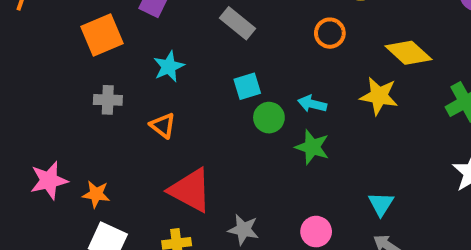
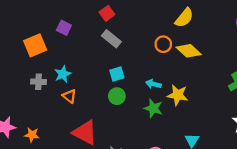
yellow diamond: (408, 53) -> (189, 51), moved
cyan star: (169, 66) -> (63, 74), moved
yellow star: (379, 96) -> (178, 95), moved
green circle: (269, 118) -> (117, 96), moved

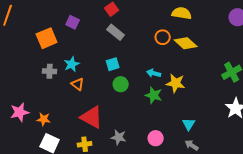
yellow semicircle: (184, 18) -> (182, 13), turned -120
cyan square: (117, 74) -> (113, 64), moved

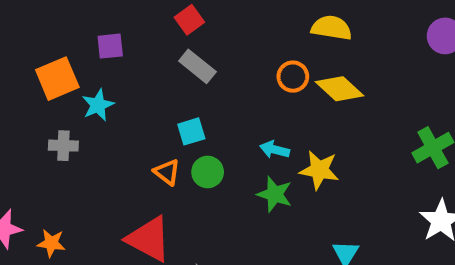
purple square: (73, 22) -> (110, 46), turned -32
cyan star: (72, 64) -> (98, 105), moved
orange triangle: (78, 84) -> (167, 172), moved

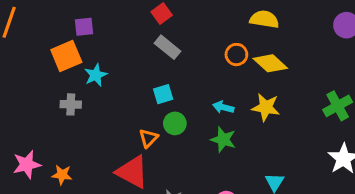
purple square: (110, 46) -> (84, 27), moved
yellow star: (319, 170) -> (266, 107), moved
orange triangle: (167, 172) -> (148, 138), moved, turned 36

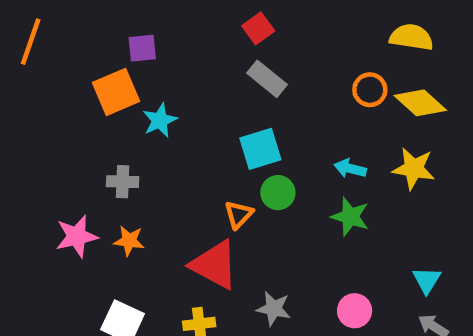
cyan square: (163, 94) -> (260, 149), size x1.4
gray cross: (71, 104) -> (123, 182), moved
pink star: (27, 165) -> (77, 236), moved
orange star: (62, 175) -> (129, 241), moved

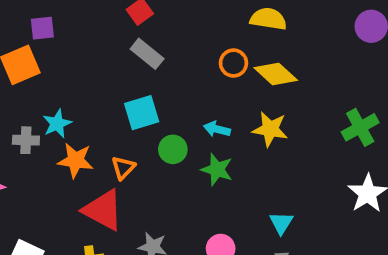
cyan star: (160, 120) -> (57, 124), moved
green circle: (278, 193) -> (173, 149), moved
orange star: (129, 241) -> (75, 160), moved, size x1.4

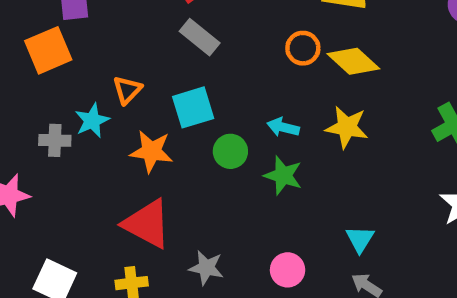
orange star: (75, 160) -> (151, 151), moved
orange triangle: (123, 168) -> (127, 90), moved

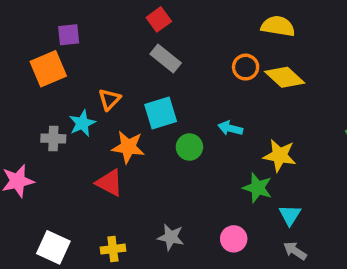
yellow star: (347, 127) -> (280, 156), moved
green star: (283, 175) -> (258, 188), moved
red triangle: (147, 224) -> (110, 183), moved, size x0.7

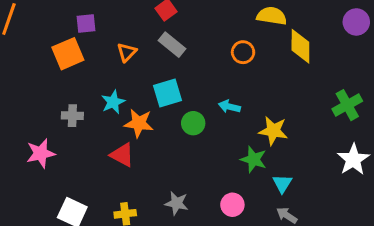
yellow diamond: (285, 77) -> (300, 46), moved, turned 48
orange triangle: (110, 99) -> (127, 52), moved
cyan star: (82, 123) -> (113, 102), moved

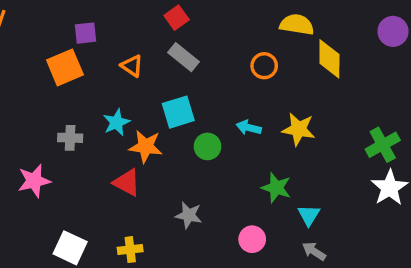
orange triangle: (127, 52) -> (132, 66), turned -40
green cross: (347, 105) -> (383, 145), moved
yellow star: (273, 131) -> (299, 129), moved
gray star: (177, 203) -> (189, 215), moved

